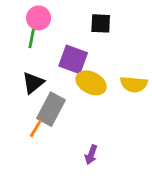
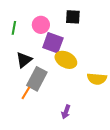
pink circle: (39, 18) -> (41, 25), moved
green line: (32, 39) -> (14, 28), moved
yellow semicircle: (134, 84) -> (97, 79), moved

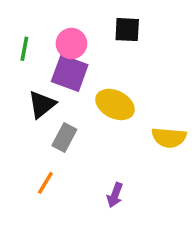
purple square: (53, 43) -> (70, 73), moved
gray rectangle: (37, 79) -> (64, 138), size x0.7
orange line: (26, 93) -> (45, 183), moved

